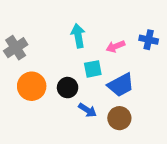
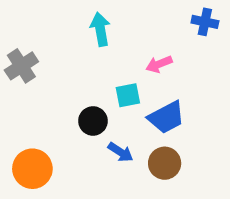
cyan arrow: (78, 36) -> (100, 29), moved
blue cross: (149, 40) -> (205, 22), moved
orange circle: (32, 86) -> (32, 169), moved

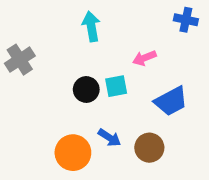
blue trapezoid: (166, 117) -> (171, 101), moved
black circle: (93, 121) -> (86, 90), moved
orange circle: (32, 169) -> (73, 153), moved

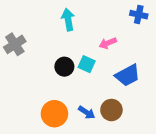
cyan square: (116, 86) -> (87, 64), turned 35
blue arrow: (109, 138) -> (87, 112), moved

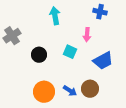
blue cross: (139, 15) -> (100, 12), moved
pink arrow: (108, 43) -> (87, 35), turned -64
black circle: (64, 67) -> (39, 55), moved

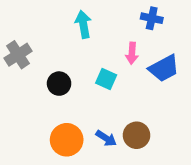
blue trapezoid: (103, 61) -> (164, 68), moved

